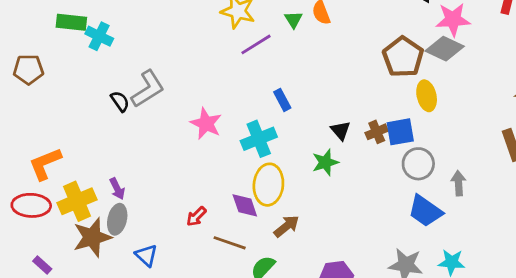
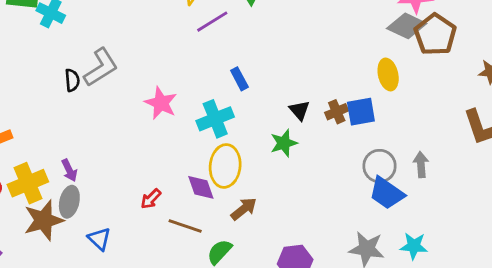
brown pentagon: (403, 57) -> (435, 34), moved
black semicircle: (120, 101) -> (72, 80), turned 30
gray circle: (418, 164) -> (380, 166), moved

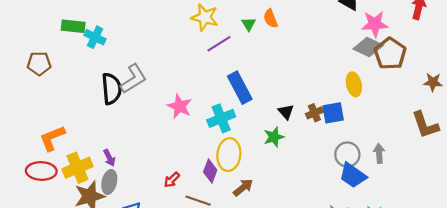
blue rectangle: (239, 79) -> (240, 88), size x1.8
black semicircle: (72, 80) -> (111, 89), size x1.8
purple diamond: (201, 187) -> (210, 171), turned 40

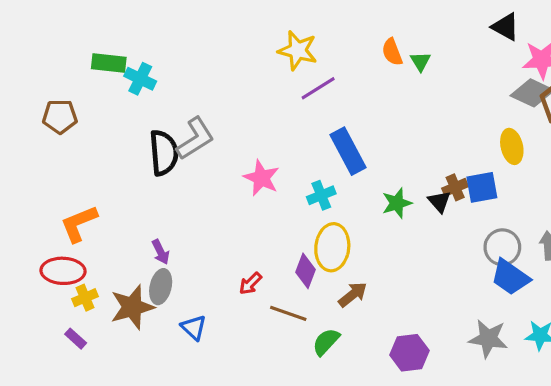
green triangle: (249, 24) -> (420, 61), moved
black triangle: (286, 112) -> (439, 202), moved
cyan cross: (221, 118) -> (321, 195), size x0.7
green star: (274, 137) -> (397, 203), moved
yellow cross: (77, 168) -> (85, 298), moved, size x0.6

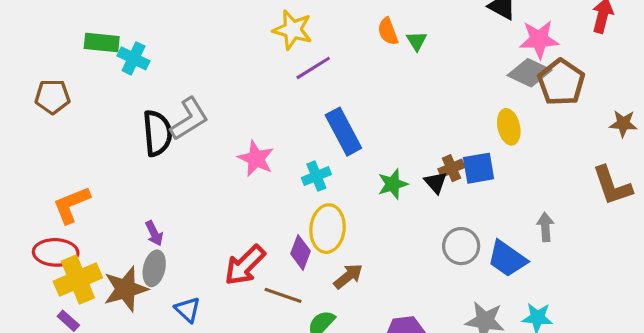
gray circle: (502, 247) -> (461, 246), moved
red arrow: (250, 283) -> (245, 265), size x1.8
yellow cross: (85, 298) -> (78, 279), size x1.8

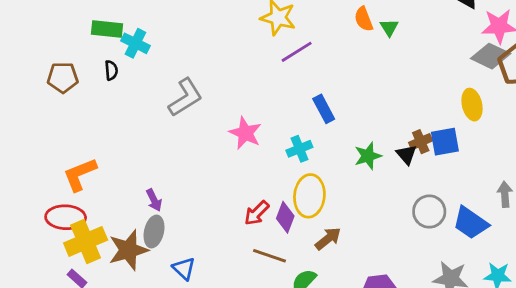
blue rectangle: (343, 132) -> (324, 109), size x0.7
black semicircle: (157, 133) -> (111, 70), moved, size x0.5
red arrow: (245, 265) -> (257, 213), moved, size x0.7

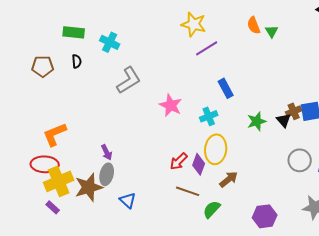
cyan cross: (135, 43) -> (110, 42), moved

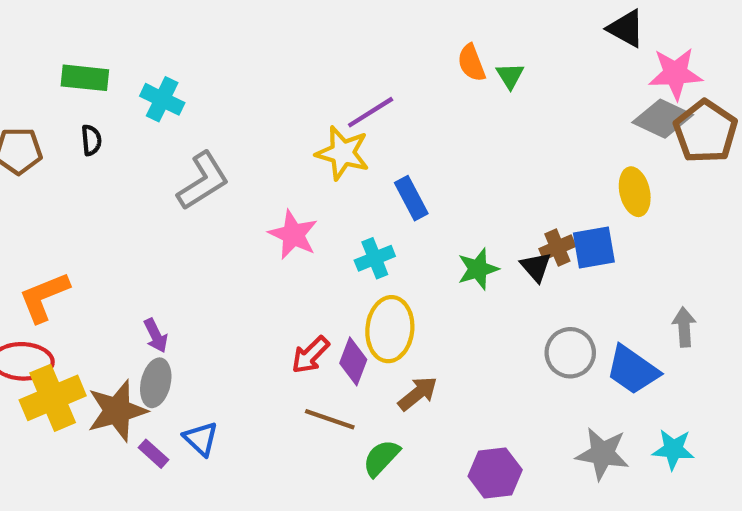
yellow star: (194, 24) -> (343, 153), moved
purple rectangle: (53, 207) -> (154, 454), moved

